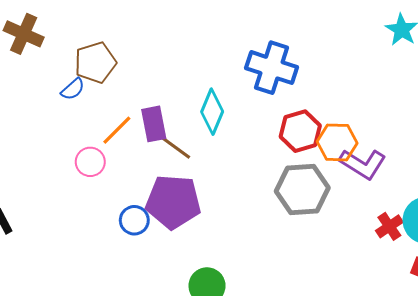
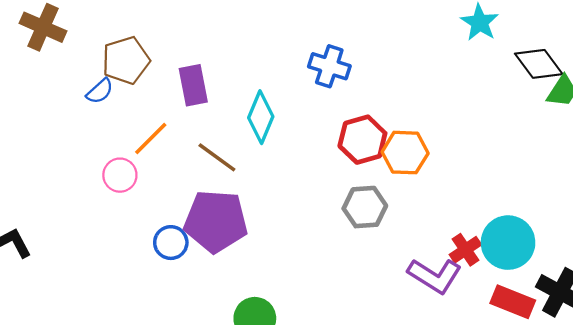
blue cross: (272, 68) -> (329, 66), size x0.7
purple rectangle: (154, 124) -> (193, 85), moved
purple L-shape: (363, 164) -> (435, 276), moved
gray hexagon: (302, 190) -> (365, 207), size x0.7

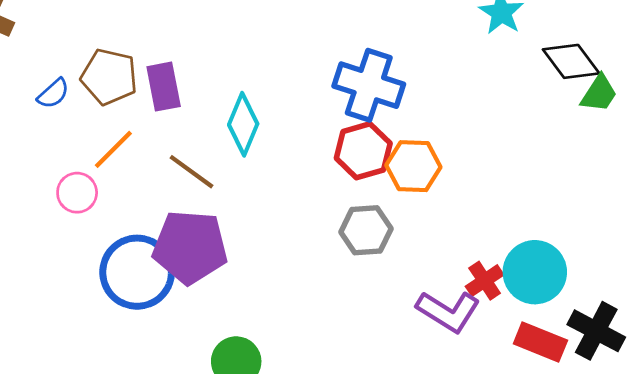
brown pentagon: (126, 60) -> (109, 77), moved, turned 30
blue cross: (329, 66) -> (369, 85), moved, size x1.4
blue circle: (171, 243) -> (137, 272), size x1.8

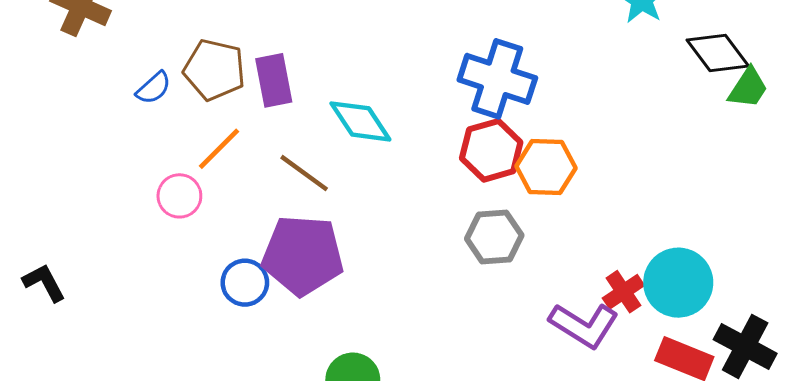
cyan diamond: (243, 124) -> (360, 121), turned -56
blue circle: (137, 272) -> (245, 283), size x0.6

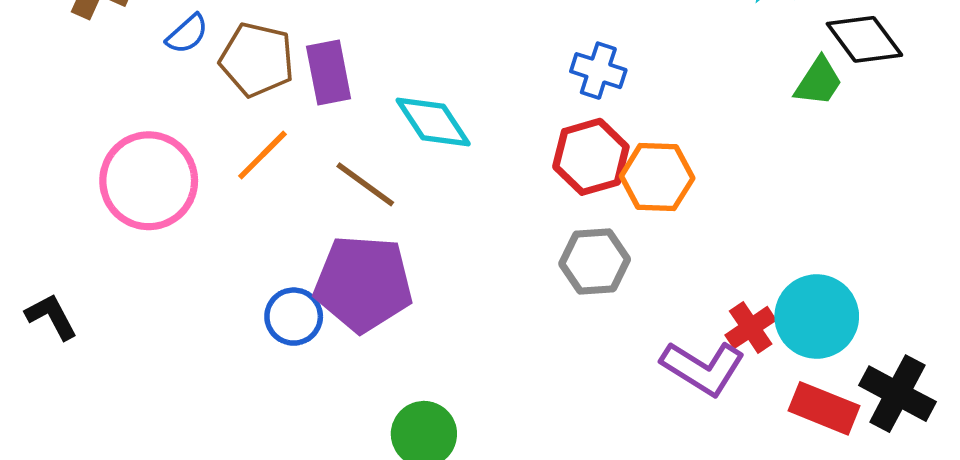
blue cross: (497, 79) -> (598, 71), size x0.6
blue semicircle: (154, 88) -> (187, 34), moved
green trapezoid: (748, 88) -> (819, 82), moved
pink circle: (179, 196) -> (149, 181), moved, size x1.8

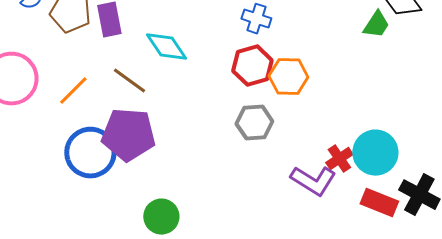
orange line: (262, 155) -> (73, 91), moved
blue circle: (294, 317) -> (90, 153), size x1.6

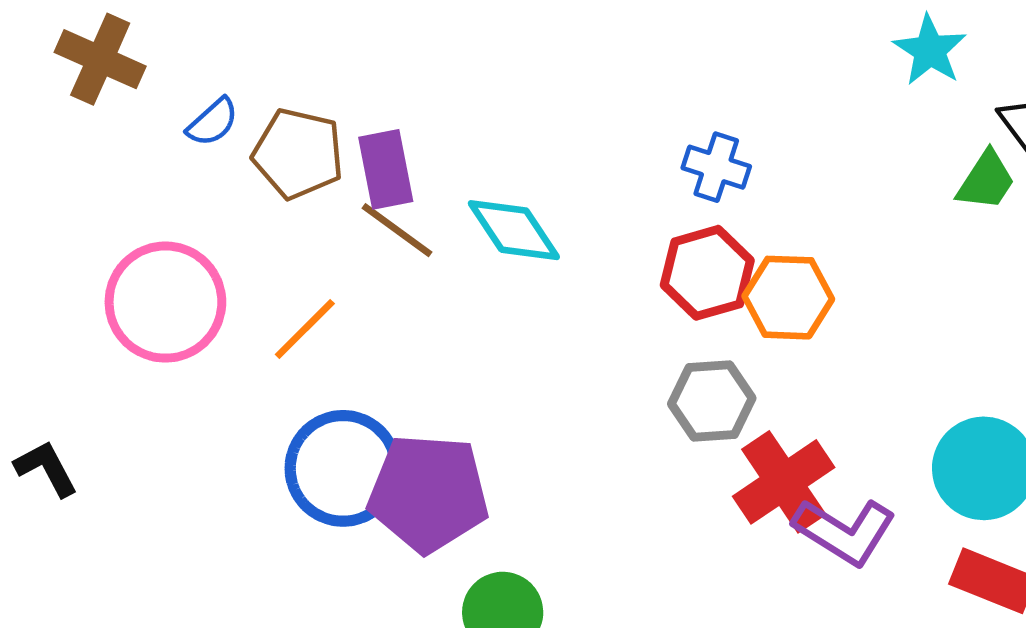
brown line: (129, 81) -> (397, 230), moved
purple pentagon: (128, 135) -> (428, 493), moved
red cross: (339, 159) -> (784, 482), moved, size x1.6

